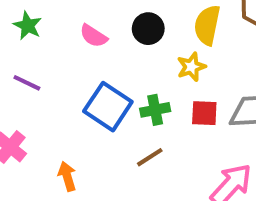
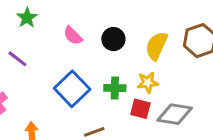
yellow star: (191, 67) -> (148, 82), moved
green cross: (155, 110) -> (115, 88), moved

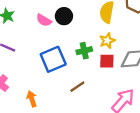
black circle: (113, 39) -> (64, 16), moved
blue square: (72, 89) -> (53, 59), turned 35

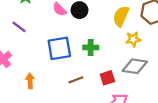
yellow star: (107, 41) -> (133, 39), moved
red square: (107, 61) -> (107, 78), moved, turned -32

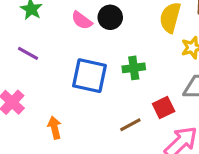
blue square: (59, 48) -> (89, 76), turned 30
brown line: (76, 80) -> (130, 125), moved

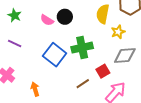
green cross: (134, 68) -> (82, 48), size x1.5
blue square: (89, 76) -> (55, 55), turned 30

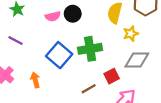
pink semicircle: (47, 20) -> (53, 16), turned -48
orange arrow: (35, 89) -> (35, 80), moved

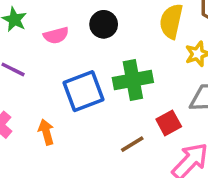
pink semicircle: (53, 16) -> (56, 35), moved
blue square: (59, 55) -> (84, 91), turned 30

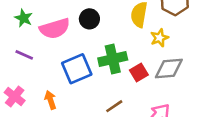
pink semicircle: (56, 35) -> (55, 29), size x1.6
red square: (169, 123) -> (139, 72), moved

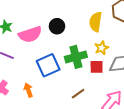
yellow star: (160, 38) -> (102, 48), moved
red square: (139, 72) -> (97, 67), turned 32

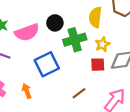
green cross: (76, 57) -> (75, 40), moved

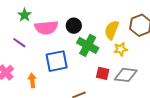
green cross: (75, 40) -> (88, 45), turned 30
yellow star: (102, 44) -> (121, 49), moved

